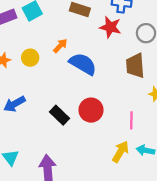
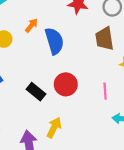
blue semicircle: (83, 64) -> (54, 41), turned 48
yellow arrow: (121, 152) -> (54, 128), moved

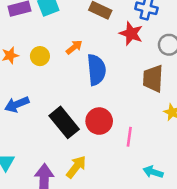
pink line: (105, 91) -> (129, 137), moved
black rectangle: (36, 92) -> (64, 122), size x1.4

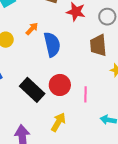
yellow arrow: (76, 167) -> (58, 122), moved

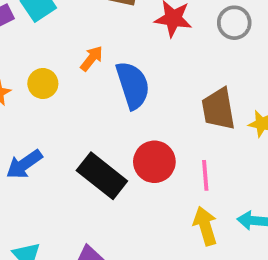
brown trapezoid: (98, 45) -> (218, 109), moved
yellow arrow: (58, 122) -> (205, 226), moved, turned -42

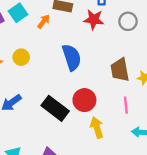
orange arrow: (92, 58) -> (44, 21), moved
pink line: (205, 175) -> (126, 105), moved
yellow arrow: (205, 226) -> (97, 128), moved

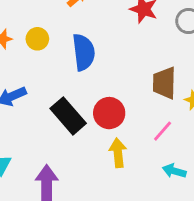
blue semicircle: (72, 57) -> (84, 52), moved
pink line: (126, 105) -> (163, 131), turned 35

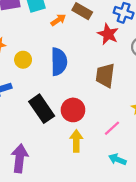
yellow circle: (37, 39) -> (23, 60), moved
brown trapezoid: (164, 83) -> (105, 75), moved

